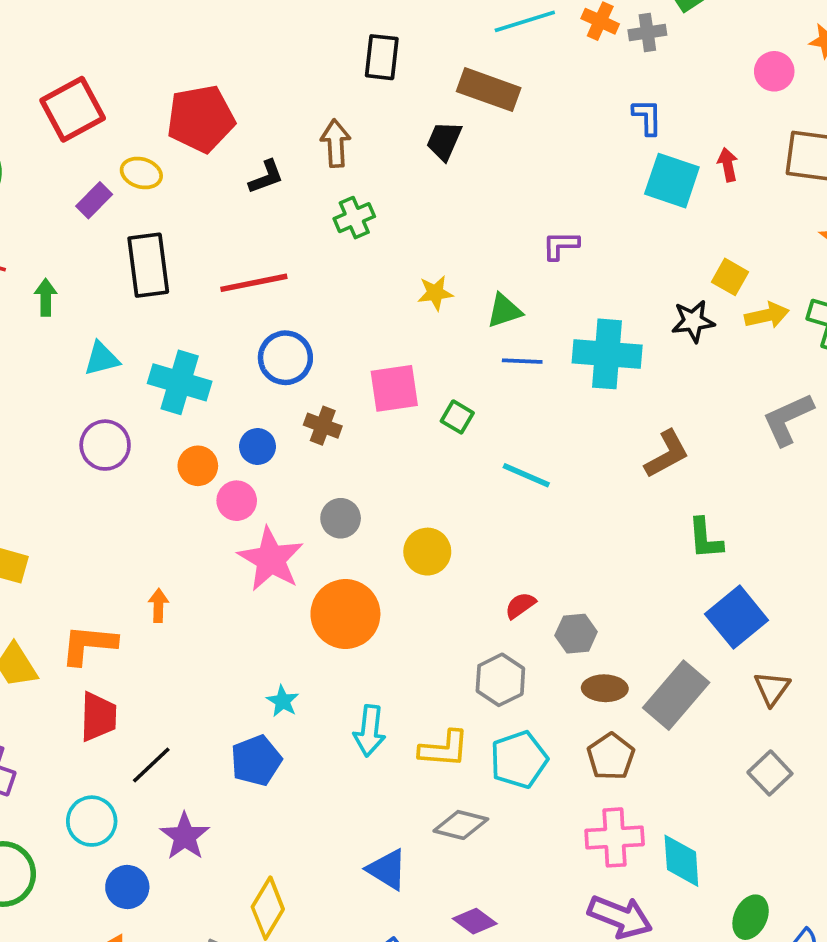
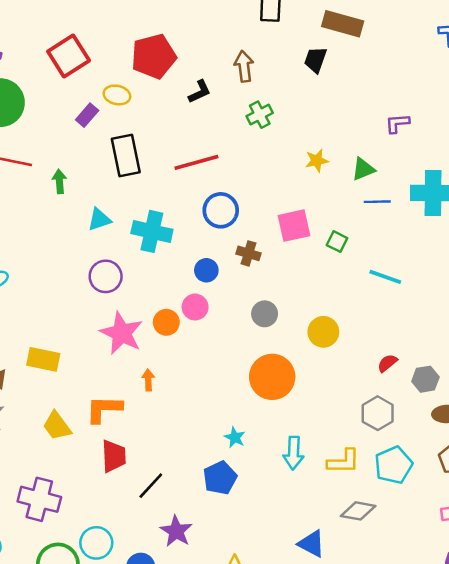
orange circle: (198, 466) -> (166, 322), moved
pink star: (271, 559) -> (122, 333), moved
cyan circle: (92, 821) -> (96, 543), moved

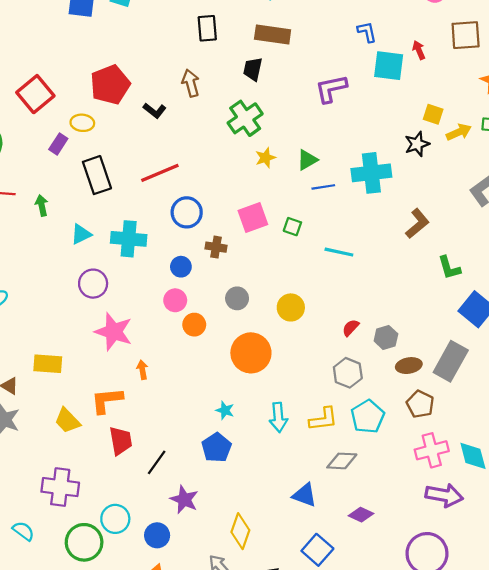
black L-shape: (200, 92) -> (155, 111), turned 70
green cross: (260, 115) -> (245, 118), moved, size x1.5
purple L-shape: (397, 123) -> (331, 89), moved, size x1.5
orange circle: (166, 322) -> (194, 325), moved

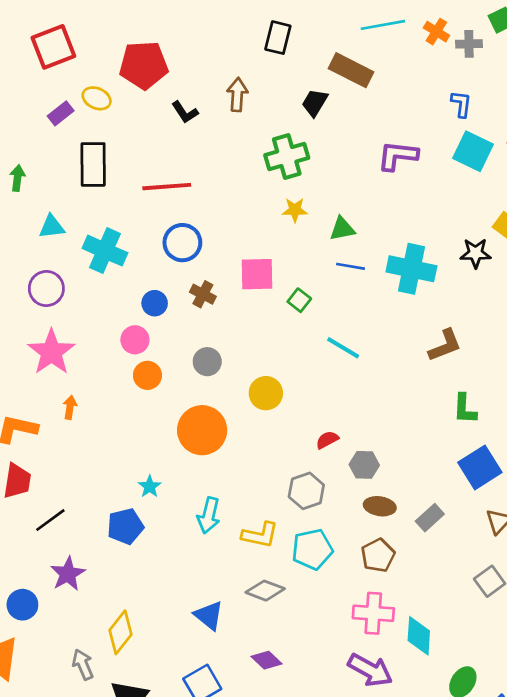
gray rectangle: (451, 361) -> (430, 518), size x0.6

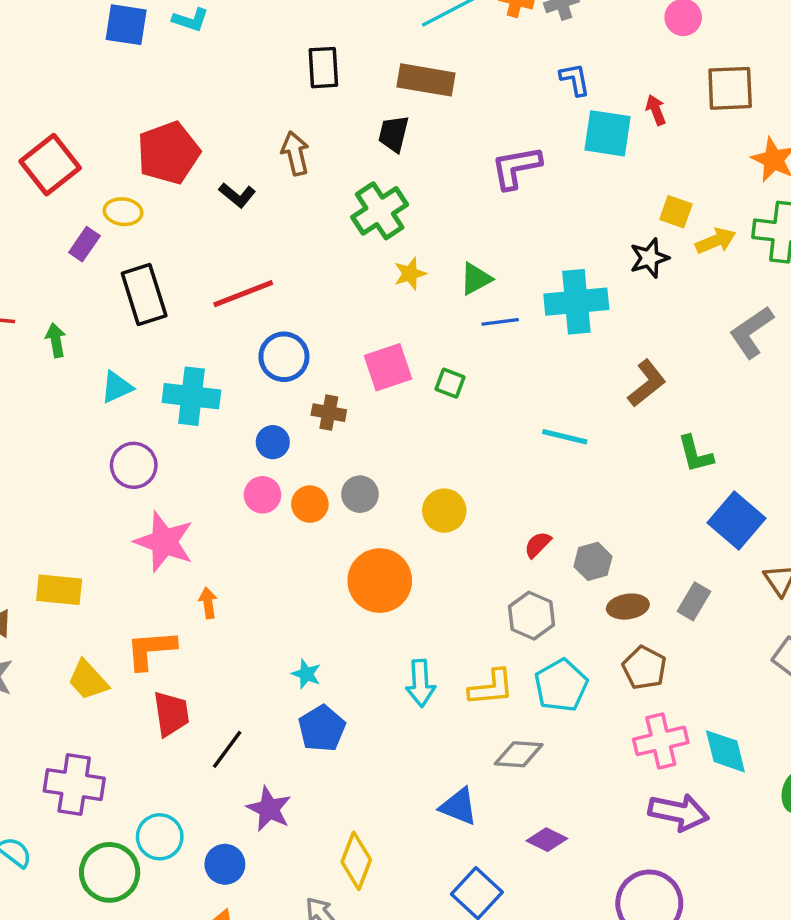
cyan line: (343, 348) -> (565, 437), moved
orange circle: (147, 375) -> (310, 504), moved
cyan star: (150, 487) -> (306, 674), moved

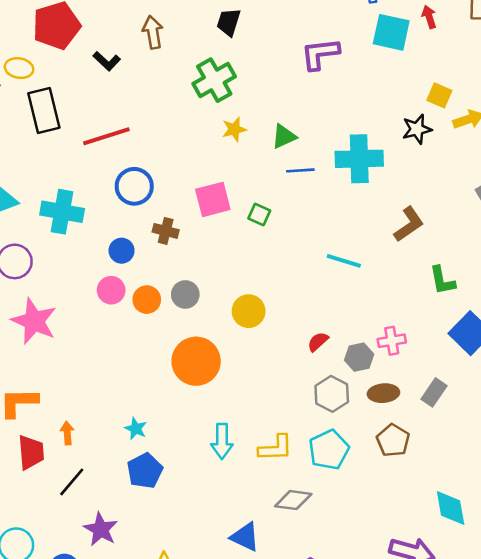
black rectangle: (144, 295) -> (44, 111), moved
orange arrow: (208, 603) -> (67, 433), moved
gray hexagon: (532, 616) -> (332, 394), moved
pink cross: (661, 741) -> (392, 341), moved, size x0.7

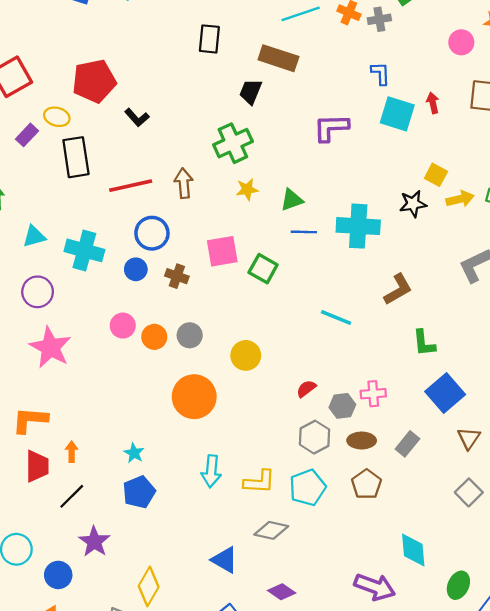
brown arrow: (153, 32) -> (184, 183), moved
green square: (259, 215) -> (263, 269), size x1.4
blue circle: (122, 251) -> (136, 269), moved

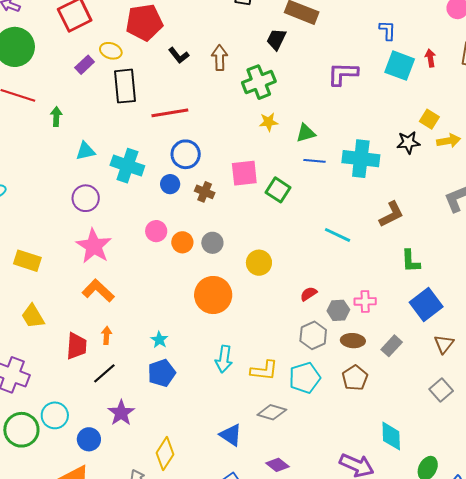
brown arrow: (184, 183) -> (220, 58), moved
orange L-shape: (30, 420) -> (98, 291), moved, turned 36

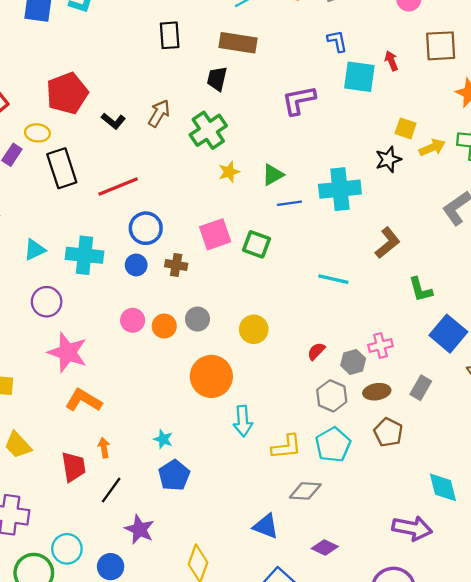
brown arrow: (220, 58) -> (159, 113), turned 45
cyan arrow: (224, 359) -> (243, 421), moved

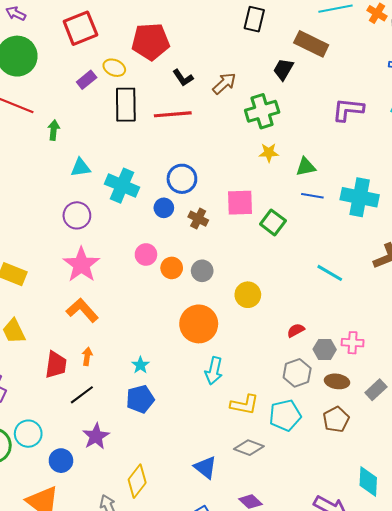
red line: (118, 186) -> (173, 114), moved

